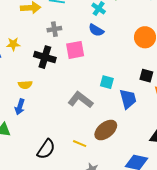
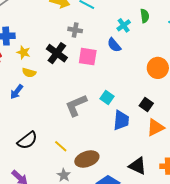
yellow star: (13, 44) -> (23, 52), moved
gray L-shape: (80, 100) -> (76, 105), turned -80
brown ellipse: (106, 130) -> (87, 159), moved

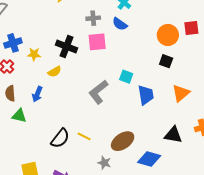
gray cross: (75, 30) -> (93, 18), moved
yellow semicircle: (29, 73) -> (55, 72), moved, turned -32
black square: (146, 104) -> (166, 61), moved
yellow line: (61, 146) -> (84, 136), moved

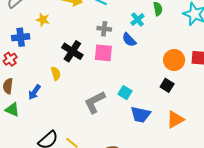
yellow star: (34, 54) -> (43, 20), moved
yellow semicircle: (55, 72) -> (56, 73), turned -88
blue trapezoid: (146, 95) -> (141, 115), turned 100

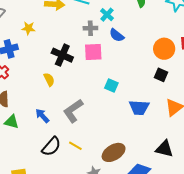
cyan cross: (137, 20) -> (107, 15), moved
blue arrow: (34, 92) -> (42, 116), moved, turned 112
cyan square: (125, 93) -> (111, 85), moved
gray L-shape: (95, 102) -> (73, 111), moved

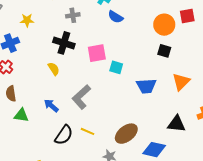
gray cross: (90, 28) -> (73, 15), moved
pink square: (93, 52) -> (97, 53), moved

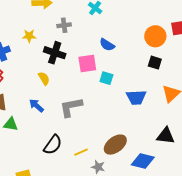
blue semicircle: (116, 17) -> (107, 45), moved
yellow star: (27, 20) -> (29, 36), moved
gray L-shape: (81, 97) -> (71, 107), turned 30
blue arrow: (51, 106) -> (36, 106), moved
yellow line: (88, 131) -> (81, 152), moved, turned -48

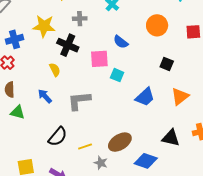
yellow star: (29, 36) -> (44, 26), size x1.6
orange circle: (155, 36) -> (157, 25), moved
blue trapezoid: (136, 97) -> (145, 97), turned -45

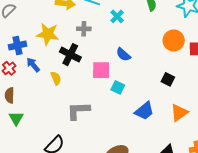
orange circle: (157, 25) -> (174, 40), moved
blue arrow: (45, 96) -> (33, 65), moved
green triangle: (18, 112) -> (16, 118), turned 42

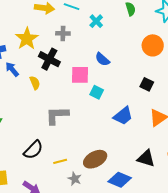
yellow star: (48, 34) -> (27, 39), turned 30

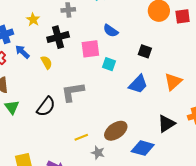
yellow star: (27, 39) -> (33, 20), size x0.6
black cross: (49, 59) -> (58, 37), turned -35
black square: (147, 84) -> (145, 51), moved
black semicircle: (33, 150) -> (46, 107), moved
black triangle: (146, 158) -> (166, 124), turned -42

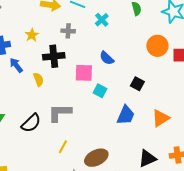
blue trapezoid: (138, 84) -> (126, 115), turned -30
yellow line: (81, 137) -> (63, 147), moved, turned -48

